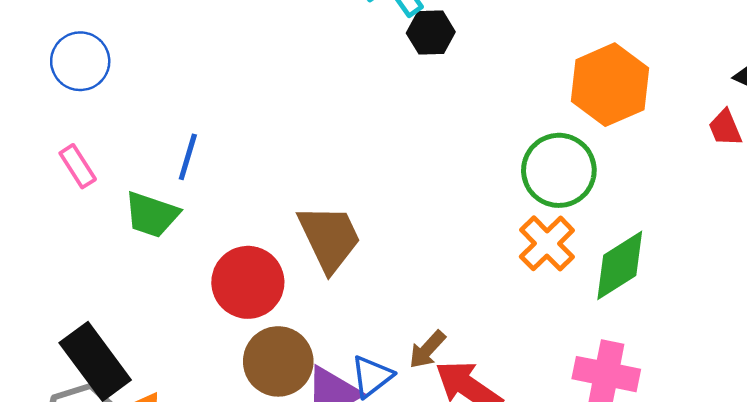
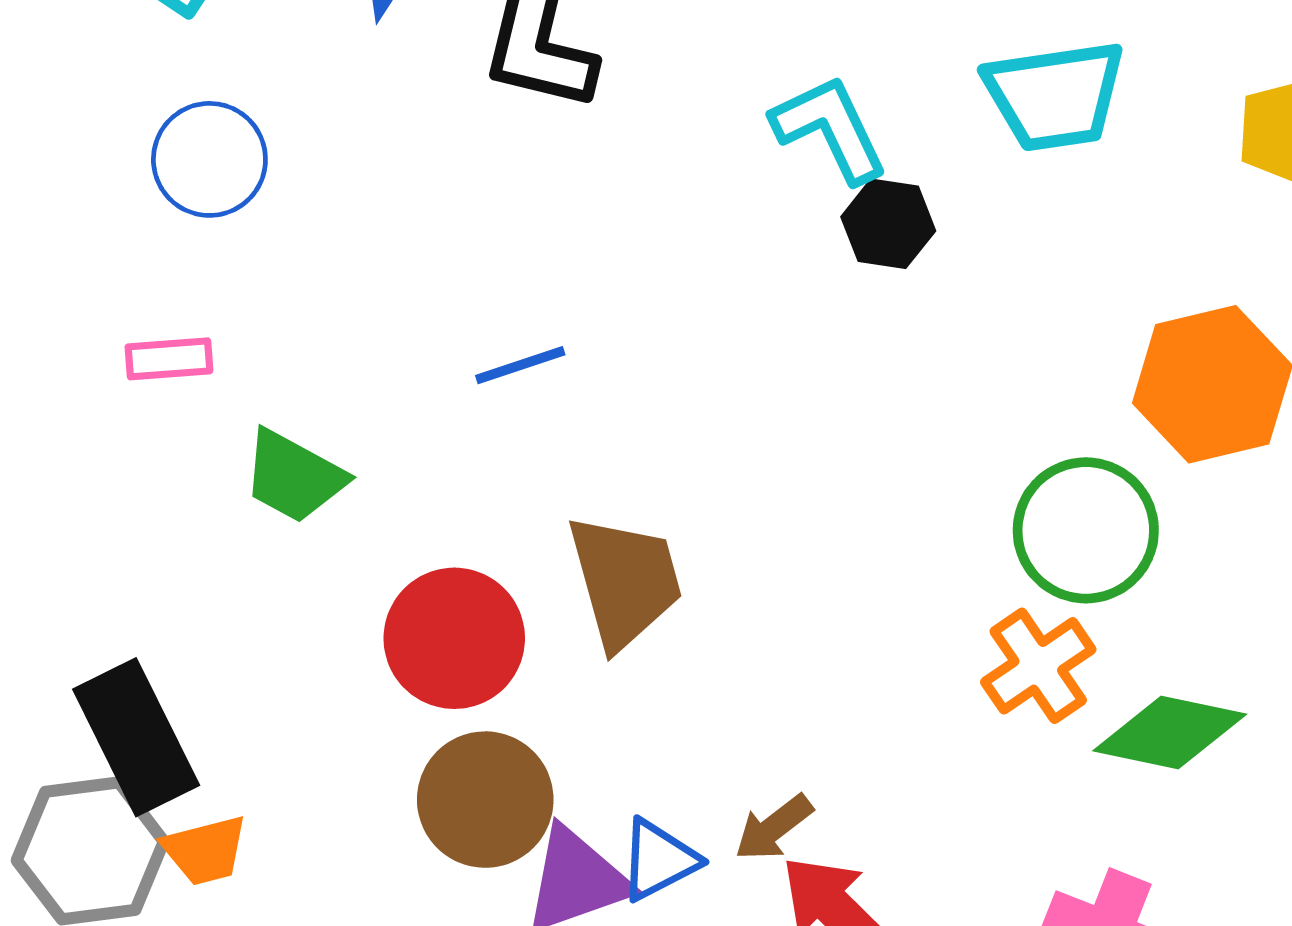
blue line: (188, 157) -> (520, 365), moved, turned 45
pink rectangle: (78, 166) -> (169, 359), turned -72
green diamond: (620, 265) -> (1170, 733), turned 34

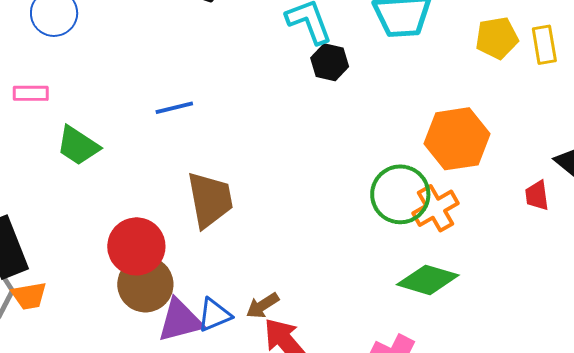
red circle: (454, 638) -> (136, 246), moved
orange cross: (1038, 666) -> (435, 208), moved

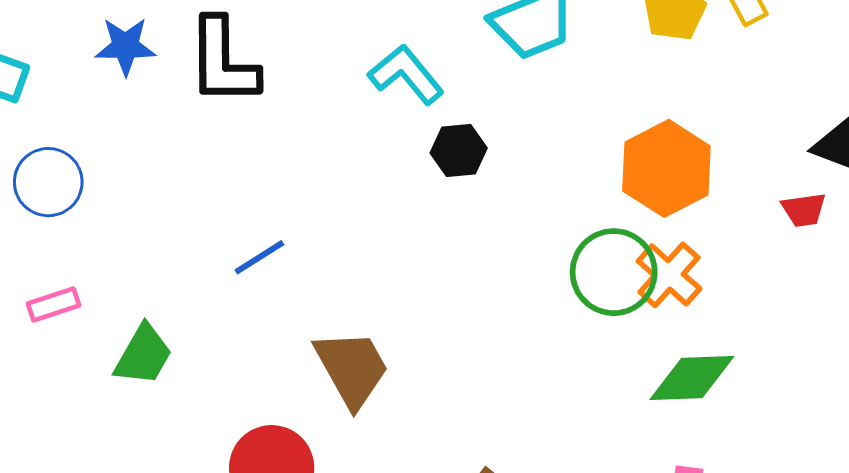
black hexagon: (330, 62) -> (459, 151), moved
green trapezoid: (78, 146) -> (143, 355), turned -75
red trapezoid: (537, 195) -> (804, 210), turned -72

